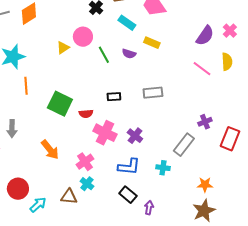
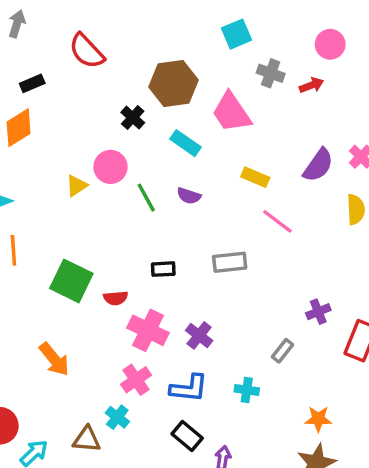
yellow rectangle: (152, 43) -> (255, 177), moved
pink line: (202, 69) -> (277, 221), moved
gray rectangle: (184, 145) -> (283, 351), size x0.6
pink cross: (85, 162) -> (136, 380), moved

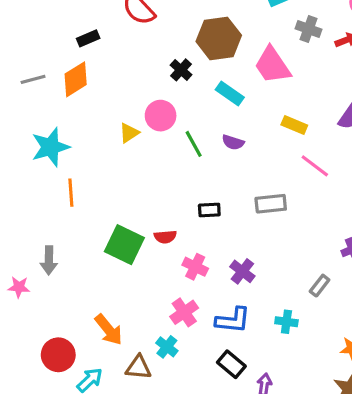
green square: (71, 281) -> (124, 245), moved
pink cross: (148, 330) -> (195, 267), size x0.7
orange arrow: (54, 359) -> (109, 330), moved

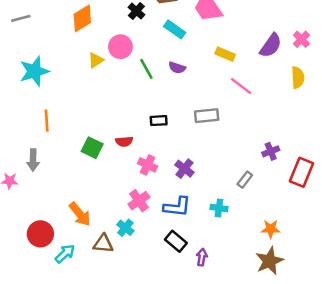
orange diamond: (76, 79) -> (82, 18), moved
orange line: (71, 193) -> (47, 121), moved
green square: (124, 245) -> (92, 148), size x0.7

